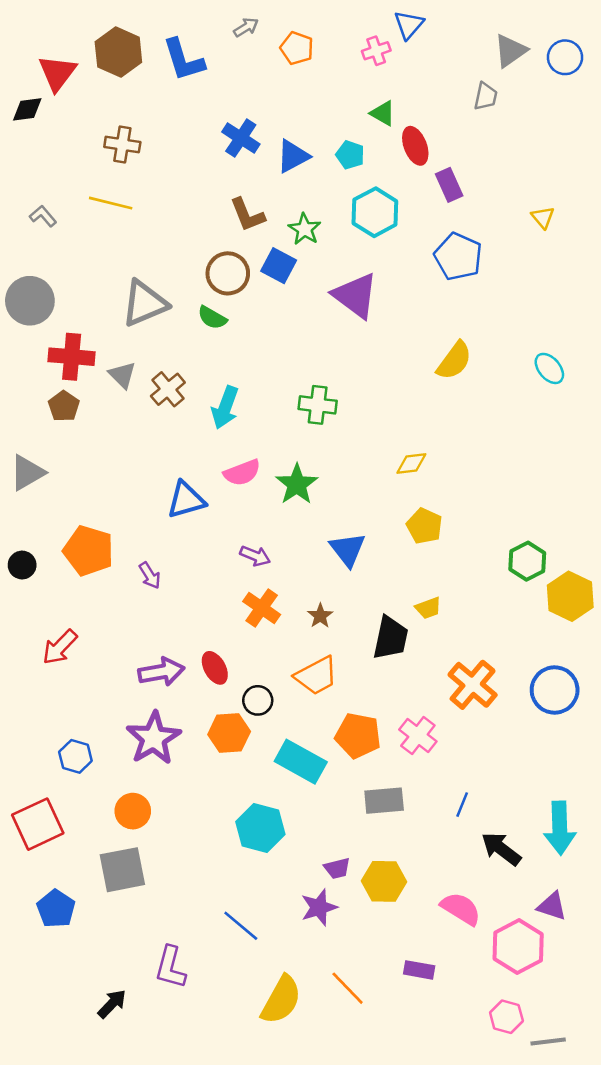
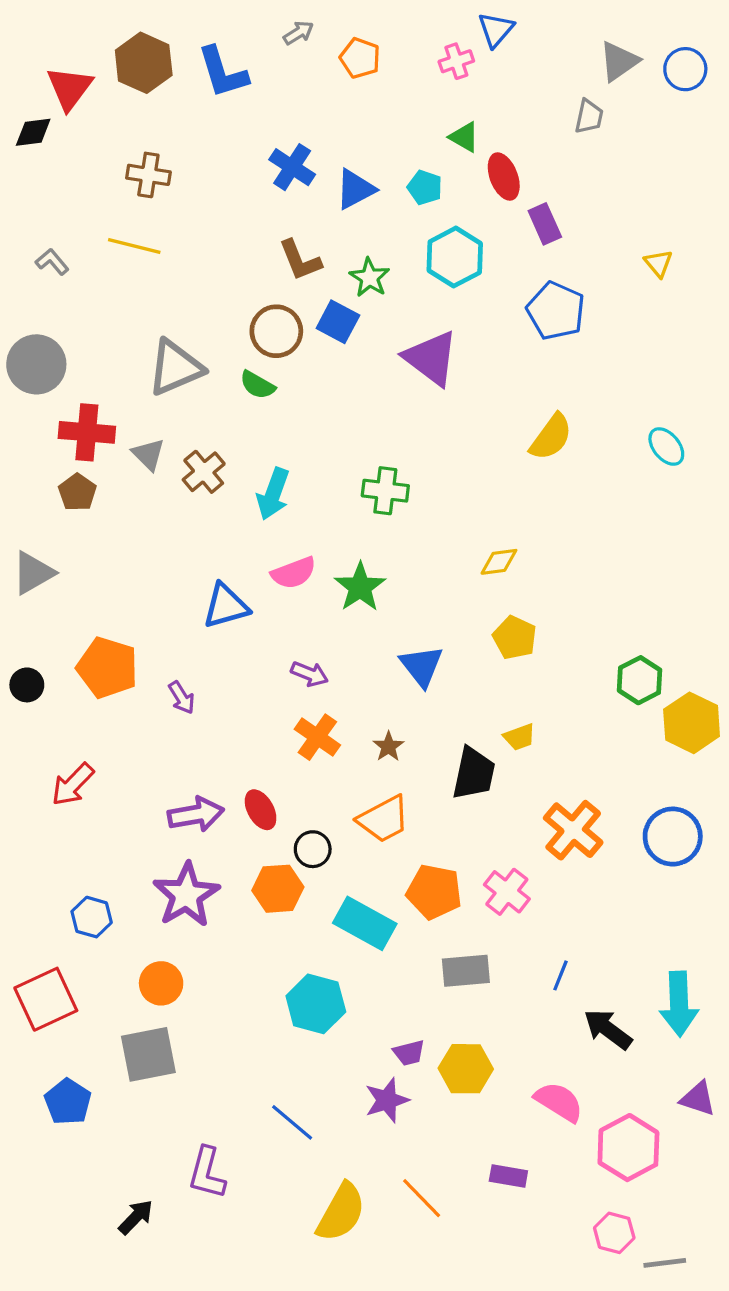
purple triangle: (552, 906) -> (698, 1099), moved

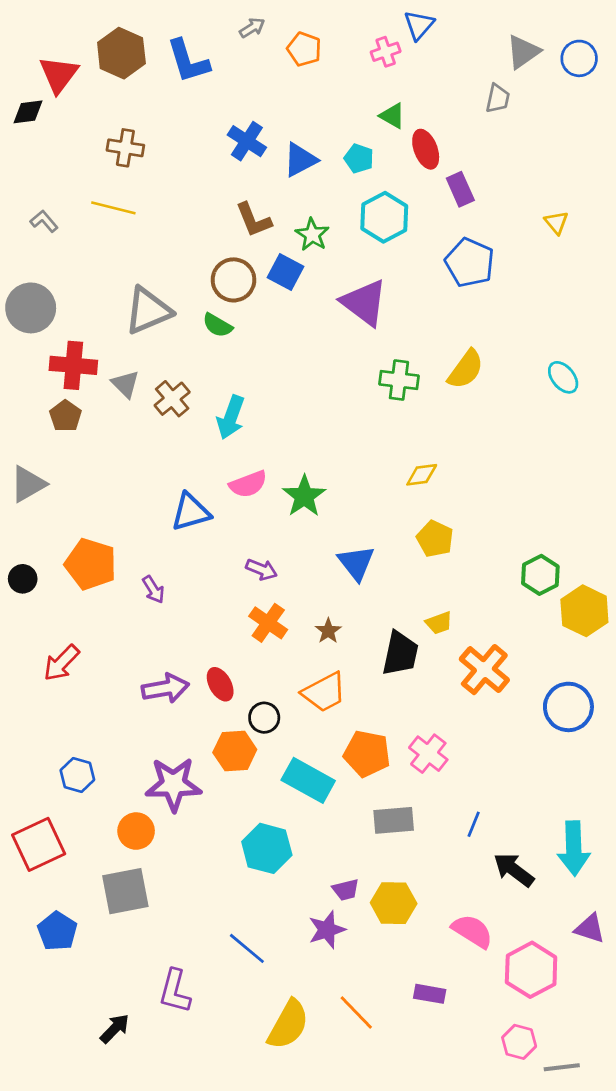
green cross: (385, 491) -> (399, 380), moved
orange cross: (573, 830) -> (484, 670), moved
purple star: (186, 895) -> (173, 784), moved, turned 30

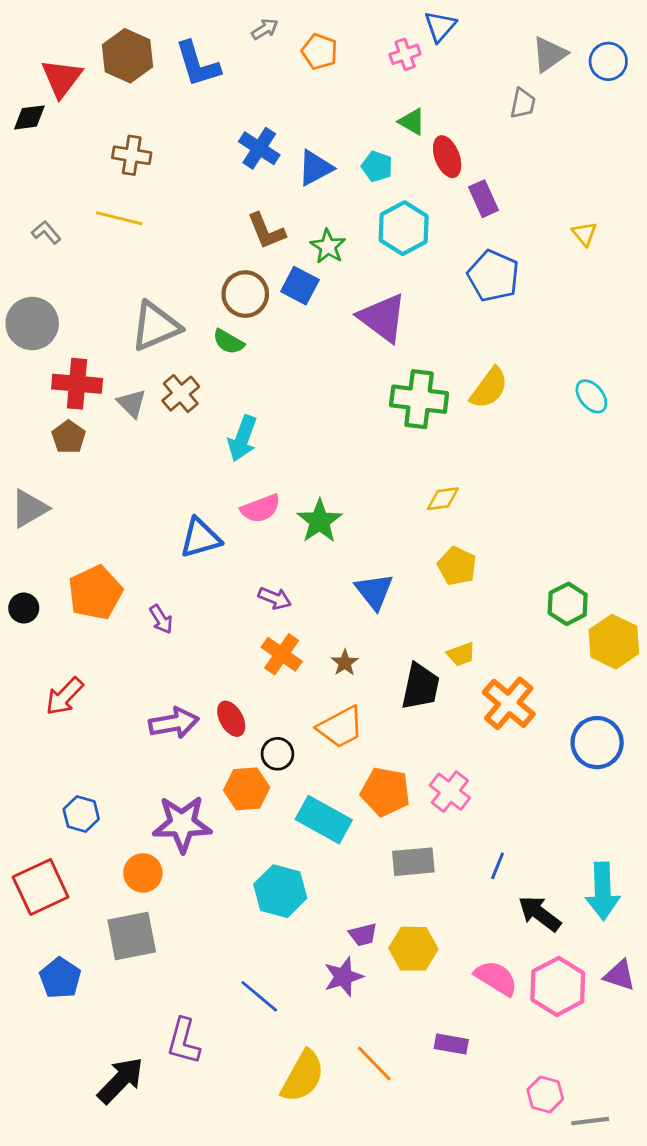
green cross: (399, 380) -> (419, 399), size x1.4
brown cross: (172, 399) -> (181, 394), moved
orange pentagon: (91, 564) -> (95, 593), turned 30
pink hexagon: (531, 970) -> (558, 986), moved
black arrow: (115, 1029) -> (120, 1080), size x1.5

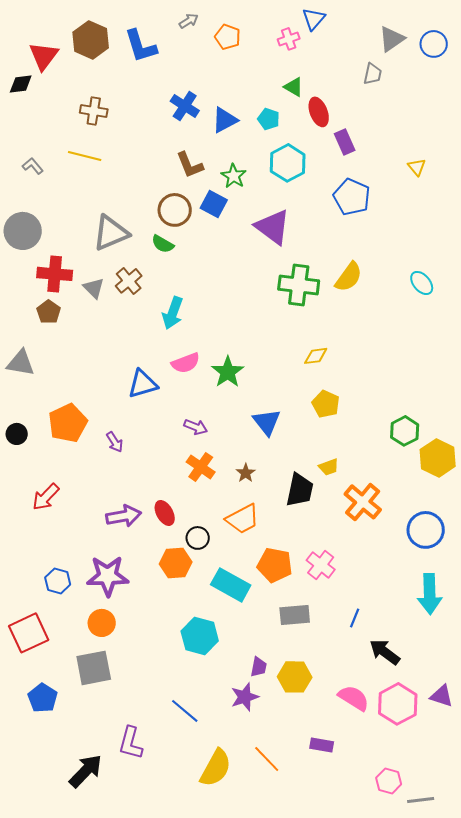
gray triangle: (29, 508) -> (21, 363), turned 40
purple star: (182, 824) -> (108, 576), moved
cyan arrow: (603, 891) -> (430, 594), moved
purple trapezoid: (363, 935) -> (259, 667), turned -65

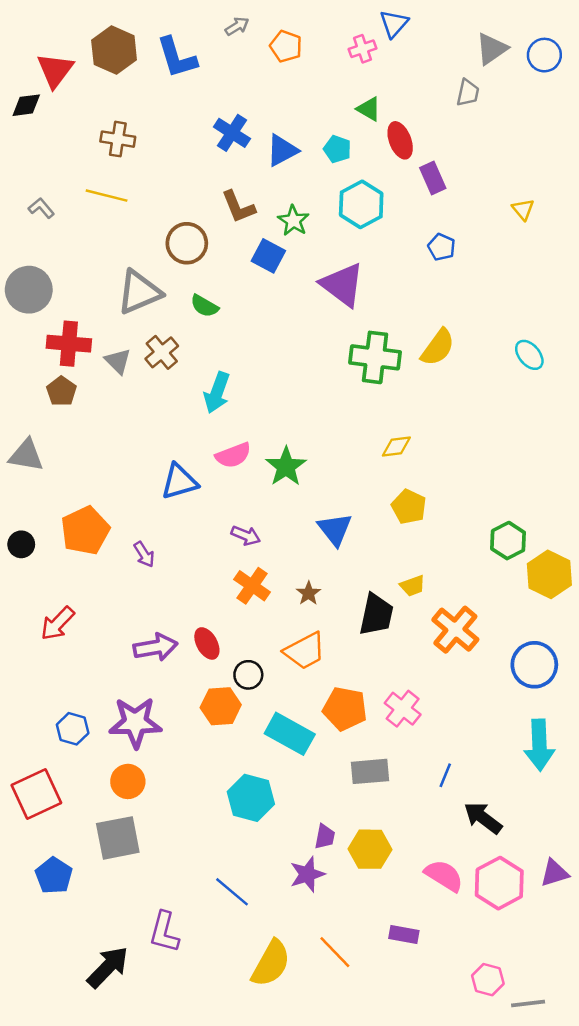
blue pentagon: (352, 197) -> (442, 247), size x0.6
brown circle: (175, 210) -> (187, 243), moved
purple triangle: (442, 696) -> (554, 873), turned -35

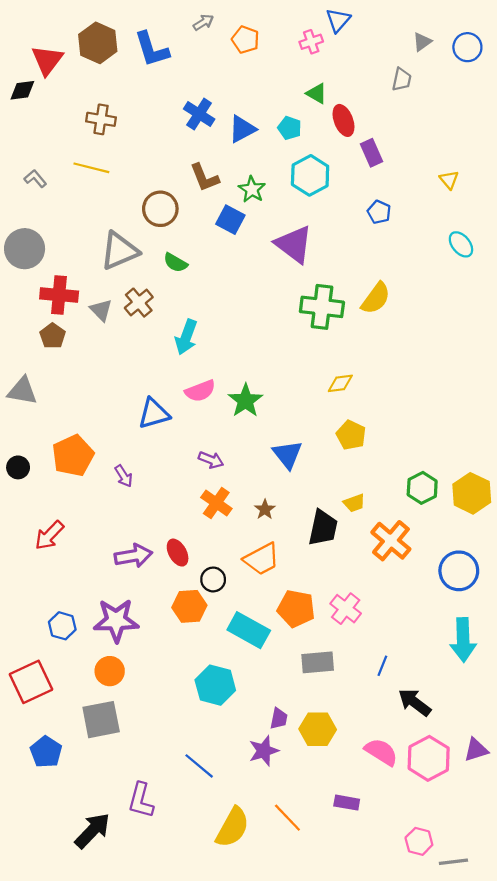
gray triangle: (492, 49) -> (422, 42), size x0.7
cyan ellipse: (529, 355) -> (461, 244), moved
green hexagon: (508, 541) -> (422, 488), moved

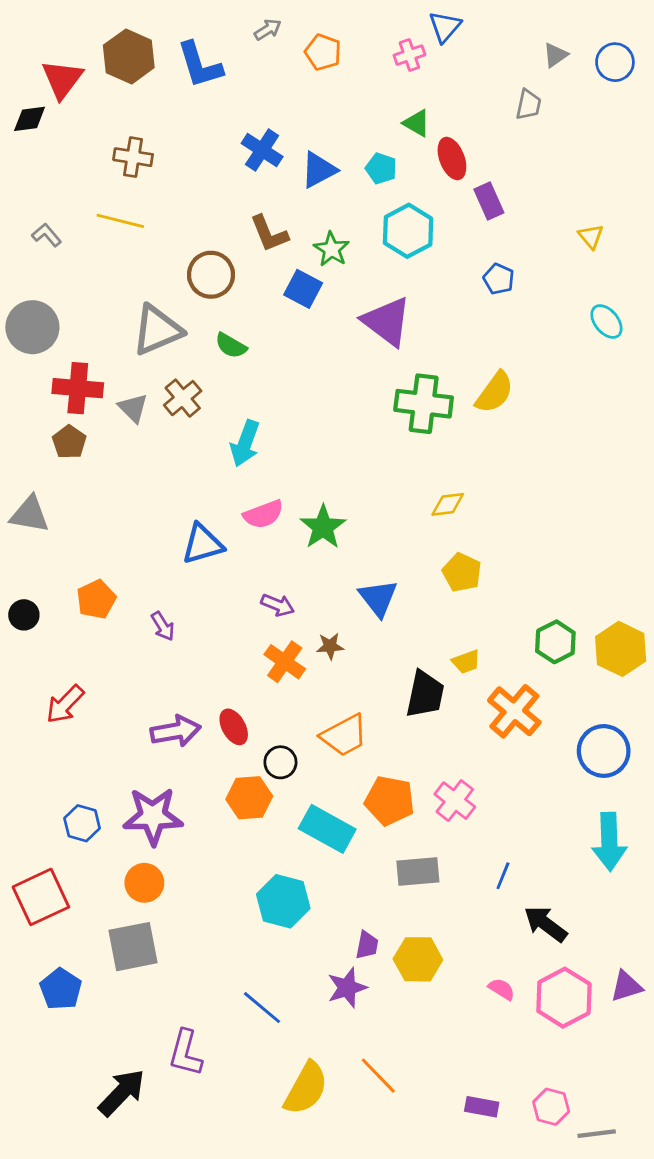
orange pentagon: (73, 456) -> (96, 599), size x0.7
brown star: (265, 509) -> (330, 646), moved, turned 30
pink semicircle: (381, 752) -> (502, 989), size x0.6
purple rectangle: (347, 803) -> (482, 1107), moved

